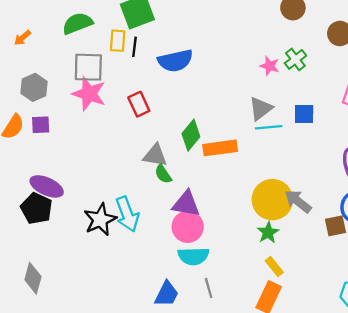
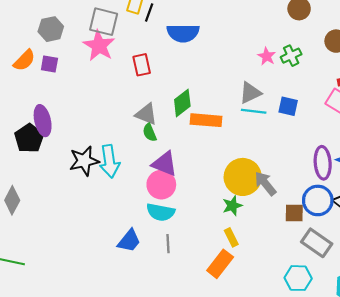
purple ellipse: (47, 186) -> (43, 121), turned 40

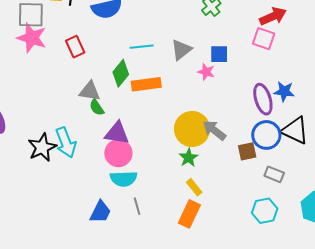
pink star: (267, 56) -> (206, 72), moved
cyan line: (254, 111) -> (142, 47), moved
gray rectangle: (317, 243) -> (274, 174), size x0.7

